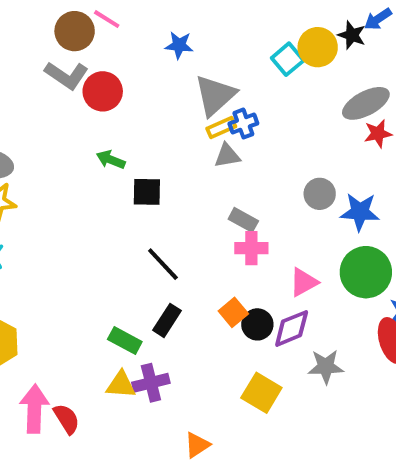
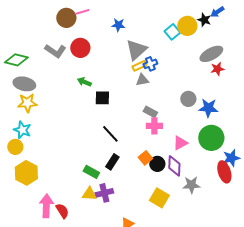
pink line: (107, 19) -> (82, 12), turned -48
gray L-shape: (67, 75) -> (55, 51), moved
purple diamond: (292, 328) -> (174, 166), turned -65

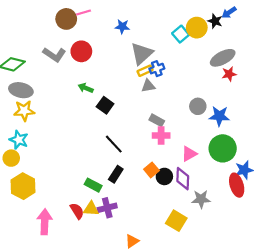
black square: (102, 98) -> (105, 105), turned 35
yellow square: (159, 198) -> (176, 221), moved
red semicircle: (62, 211) -> (77, 211), moved

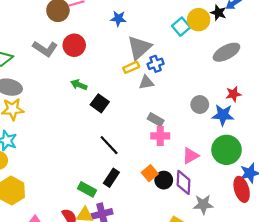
yellow rectangle: (145, 71) -> (131, 67), moved
red star: (229, 74) -> (233, 94), moved

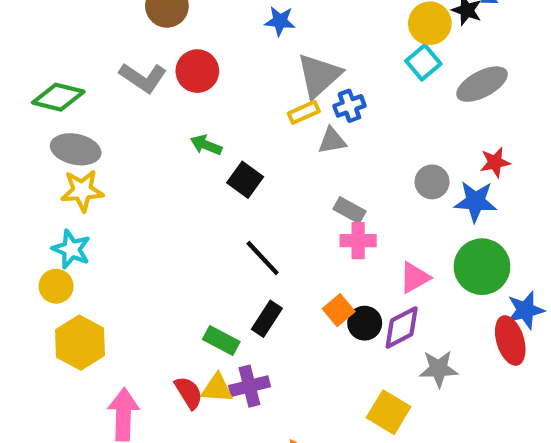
cyan square: (181, 27) -> (423, 62), moved
purple diamond: (183, 182) -> (402, 327), turned 60

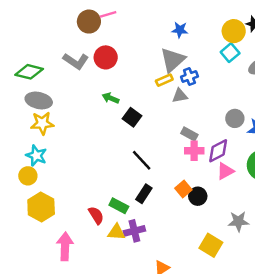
blue star: (280, 21) -> (180, 30), moved
purple diamond: (402, 327) -> (218, 151), moved
red semicircle: (189, 393) -> (96, 215), moved

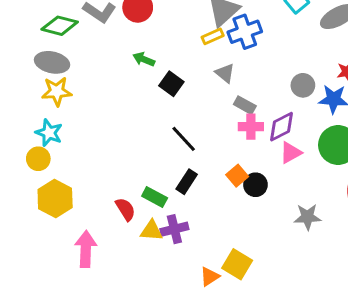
green diamond: (29, 72) -> (60, 26), moved
blue cross: (189, 77) -> (245, 32), size x1.5
gray triangle: (180, 96) -> (225, 73), moved, turned 49
yellow square: (211, 245) -> (237, 264), moved

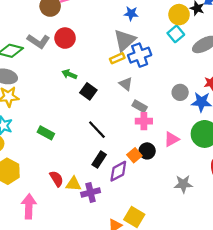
purple diamond: (281, 127) -> (118, 171), moved
black circle: (255, 185) -> (147, 151), moved
green rectangle: (155, 197) -> (46, 133), moved
yellow triangle: (151, 231) -> (74, 184), moved

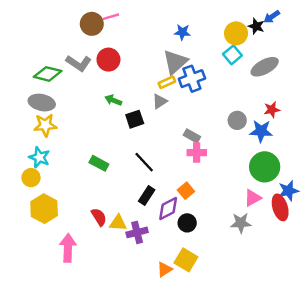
gray triangle: (126, 84) -> (160, 101), moved, turned 48
black square: (88, 91) -> (135, 119), turned 35
green rectangle: (46, 133) -> (99, 163), moved
pink triangle: (172, 139) -> (253, 198), moved
black circle: (147, 151) -> (187, 223), moved

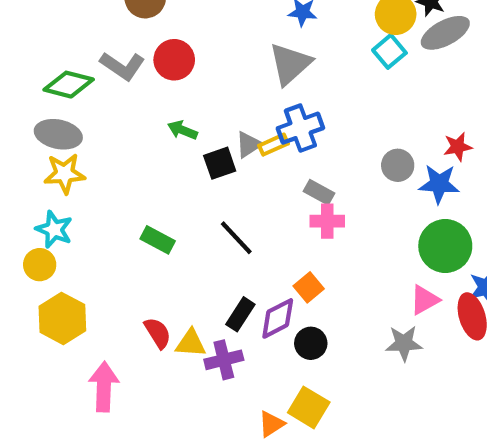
gray ellipse: (265, 67) -> (445, 33), moved
blue cross: (192, 79) -> (300, 128), moved
yellow rectangle: (167, 82) -> (274, 145), moved
gray triangle: (160, 101) -> (249, 145), moved
black rectangle: (147, 195) -> (240, 314), moved

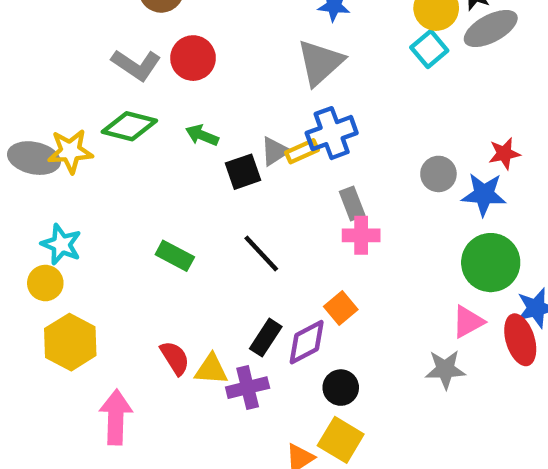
green diamond: (69, 85) -> (129, 126), moved
gray ellipse: (58, 134) -> (34, 158), moved
yellow star: (64, 174) -> (70, 151), moved
gray rectangle: (319, 192) -> (352, 203), turned 40
black circle: (311, 343) -> (341, 388), moved

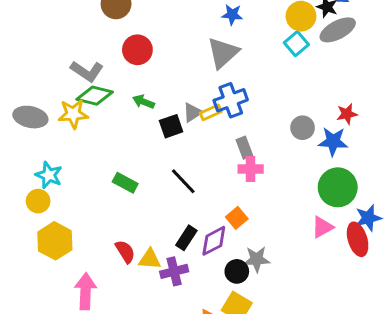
gray L-shape: (136, 65) -> (87, 71), moved
yellow star: (70, 151) -> (73, 114), moved
gray star: (445, 369) -> (257, 259), moved

